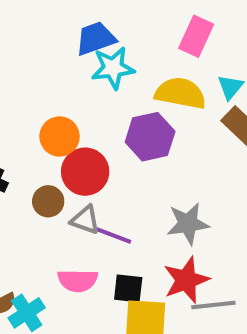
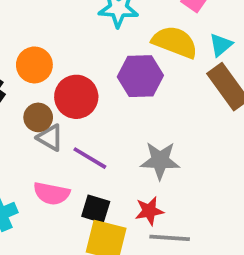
orange circle: (60, 136) -> (34, 65), moved
gray triangle: (85, 220) -> (50, 138), moved
red star: (186, 280) -> (149, 211), size x0.7

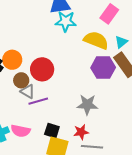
orange circle: (34, 65) -> (12, 60), moved
purple hexagon: (140, 76) -> (103, 68), moved
purple line: (90, 158) -> (38, 101), moved, turned -48
pink semicircle: (52, 193) -> (21, 131), moved

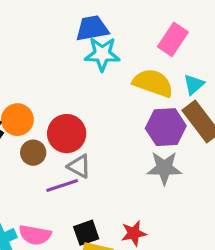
gray triangle: (28, 91) -> (79, 166), moved
gray star: (87, 105) -> (164, 168), moved
black square: (52, 131) -> (86, 233), turned -35

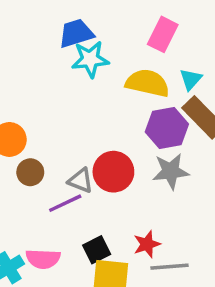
red circle: (67, 134) -> (113, 172), moved

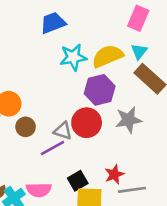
pink rectangle: (163, 34) -> (138, 18), moved
cyan star: (90, 59) -> (73, 57), moved
yellow semicircle: (147, 83) -> (108, 56), turned -32
purple hexagon: (167, 128) -> (100, 90), moved

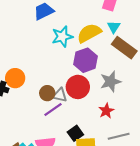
brown circle: (26, 127) -> (47, 93), moved
red star: (114, 174) -> (106, 111), moved

